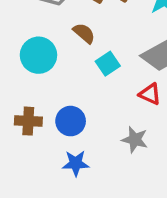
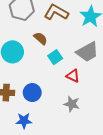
red triangle: (150, 94) -> (73, 76), moved
blue star: (76, 163) -> (24, 121), moved

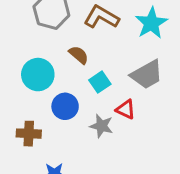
blue circle: (32, 93) -> (65, 106), moved
gray star: (72, 104) -> (101, 126), moved

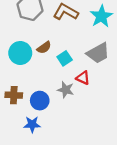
brown semicircle: (79, 55) -> (44, 48), moved, turned 104
blue circle: (65, 106) -> (40, 101), moved

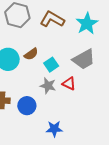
gray star: (66, 90) -> (48, 86), moved
blue star: (32, 124) -> (54, 129), moved

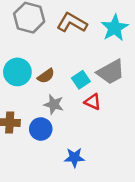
brown semicircle: (31, 54) -> (46, 76), moved
cyan square: (51, 65) -> (81, 80), moved
gray star: (48, 86) -> (54, 104), moved

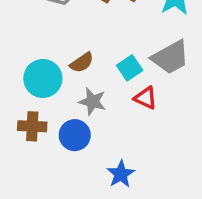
cyan circle: (17, 72) -> (43, 78), moved
blue star: (74, 158) -> (121, 174), turned -30

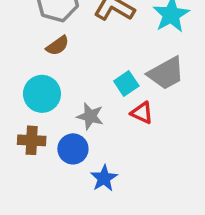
brown semicircle: (82, 63) -> (57, 46), moved
blue star: (121, 174) -> (104, 178), moved

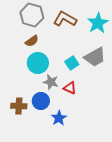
cyan circle: (42, 94) -> (38, 63), moved
red triangle: (142, 113) -> (70, 88), moved
brown cross: (32, 140) -> (19, 106), moved

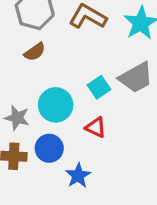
cyan circle: (38, 63) -> (56, 105), moved
gray star: (51, 82) -> (17, 118), moved

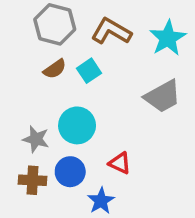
cyan square: (99, 87) -> (89, 71), moved
red triangle: (96, 127) -> (120, 163), moved

